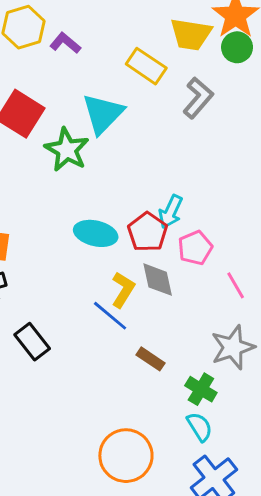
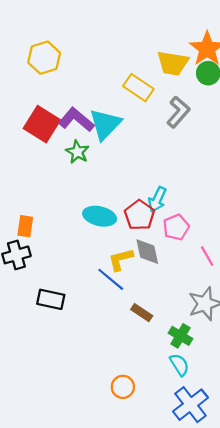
purple L-shape: (65, 43) -> (76, 120), moved, size x1.5
green star: (67, 150) -> (77, 152), size x0.7
yellow L-shape: (123, 290) -> (121, 259), turned -136
black rectangle: (32, 342) -> (51, 299), turned -40
orange circle: (126, 456) -> (123, 387), size x0.6

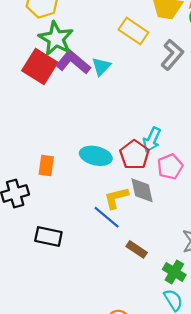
cyan triangle: (105, 124) -> (101, 67), size x0.6
green star: (77, 152) -> (56, 39), moved, size x1.5
orange rectangle: (25, 226) -> (46, 166), moved

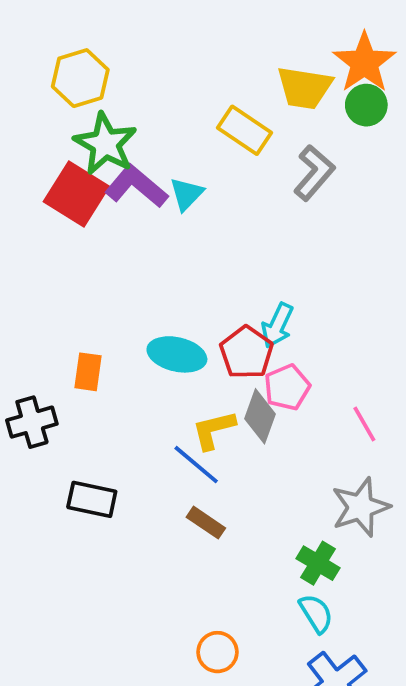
pink pentagon: (170, 167) -> (287, 387), moved
gray diamond: (142, 190) -> (260, 416), turned 32
brown rectangle: (137, 249) -> (206, 523), moved

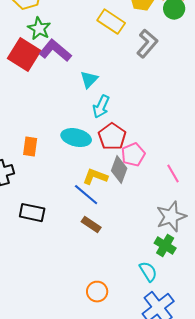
green star: (105, 144) -> (39, 29), size x0.7
cyan triangle: (187, 194) -> (89, 80), moved
cyan arrow: (277, 325) -> (101, 107), moved
yellow L-shape: (214, 430) -> (95, 177), turned 35
green cross: (318, 563) -> (165, 246), moved

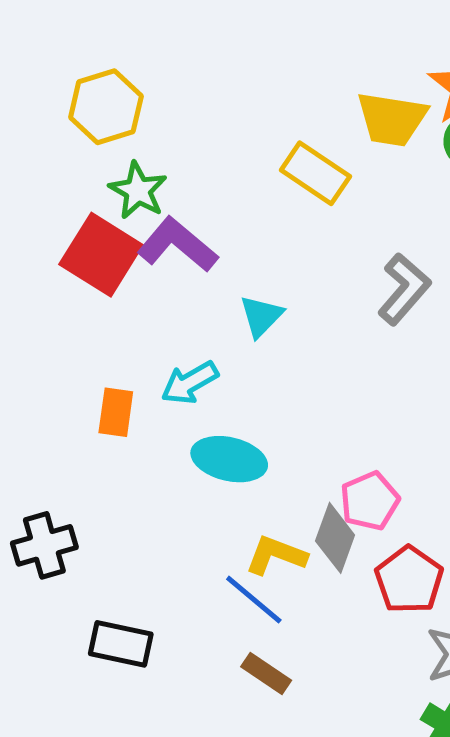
gray L-shape: (147, 44) -> (404, 289), moved
cyan arrow: (101, 107) -> (190, 383), moved, turned 35
red pentagon: (112, 137) -> (409, 580), moved
orange rectangle: (30, 147) -> (116, 412), moved

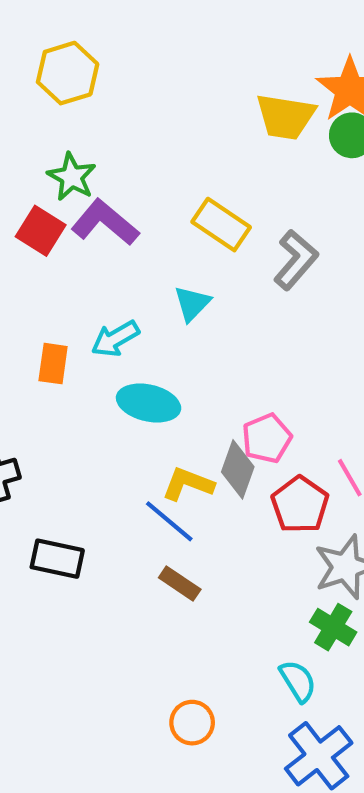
yellow hexagon: (106, 107) -> (68, 73), moved
yellow rectangle: (315, 173) -> (221, 225), moved
red square: (101, 255) -> (41, 231), size x0.7
cyan triangle: (261, 316) -> (192, 303), moved

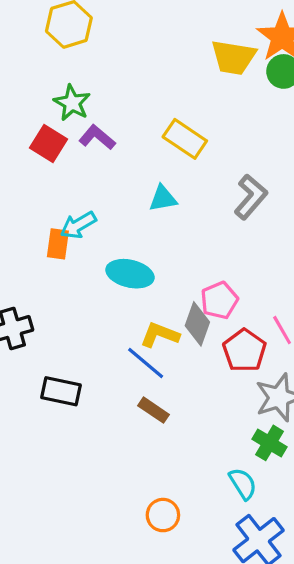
purple L-shape: (105, 222) -> (97, 137), size x0.7
gray L-shape: (296, 260) -> (251, 197), moved
cyan triangle: (192, 303) -> (163, 198), turned 36
cyan arrow: (115, 339) -> (78, 225), moved

